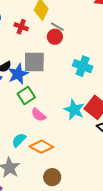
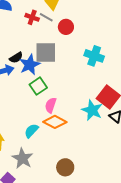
gray line: (57, 27) -> (46, 17), moved
cyan star: (74, 110) -> (92, 110), moved
pink semicircle: (38, 115) -> (51, 105), turned 70
orange diamond: (41, 147) -> (55, 122), moved

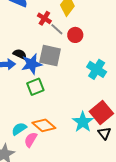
gray line: (46, 17) -> (57, 29), moved
black semicircle: (16, 58) -> (20, 54), turned -136
pink semicircle: (51, 105) -> (31, 140), moved

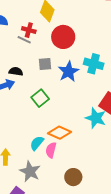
gray line: (57, 29) -> (24, 40), moved
red circle: (75, 35) -> (63, 37), size x1.5
gray square: (50, 56) -> (45, 64), size x0.6
blue star: (32, 64) -> (68, 72), moved

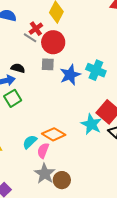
red cross: (29, 30) -> (36, 29), turned 32
red circle: (63, 37) -> (53, 42), moved
green square: (40, 98) -> (13, 98), moved
gray star: (30, 171) -> (45, 174), moved

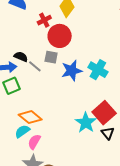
gray line: (30, 38) -> (35, 66), moved
orange diamond: (54, 134) -> (30, 117), moved

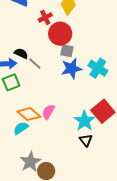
gray square: (51, 57) -> (67, 51), moved
black triangle: (108, 133) -> (86, 140), moved
pink semicircle: (34, 142) -> (48, 112), moved

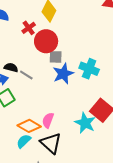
black triangle: (86, 140) -> (51, 143), moved, size x1.6

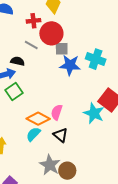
red cross: (29, 28) -> (33, 21), turned 32
blue star: (63, 74) -> (70, 65), turned 30
gray line: (26, 75) -> (31, 45), moved
black triangle: (51, 143) -> (60, 135), size x0.7

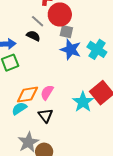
black semicircle: (18, 61) -> (33, 36), moved
orange diamond: (38, 119) -> (27, 95), turned -50

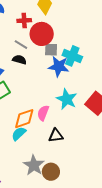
cyan cross: (97, 49) -> (72, 56), moved
cyan star: (83, 102) -> (67, 99), moved
black triangle: (46, 116) -> (56, 136), moved, turned -49

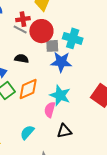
gray line: (21, 45) -> (20, 30), moved
cyan cross: (72, 56) -> (73, 38), moved
cyan star: (67, 99) -> (60, 95), moved
orange diamond: (24, 119) -> (28, 89), moved

